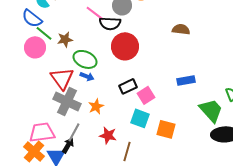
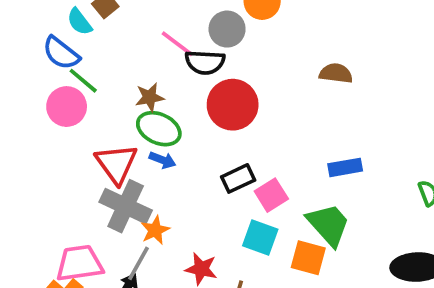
brown star: (65, 39) -> (150, 97), moved
orange star: (96, 106) -> (155, 230), moved
green trapezoid: (211, 110) -> (329, 225), moved

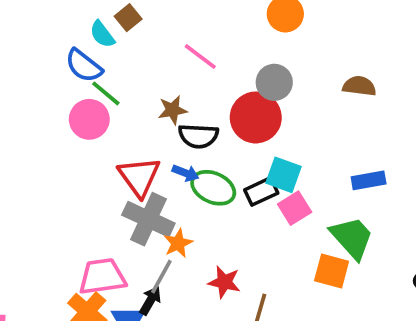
gray circle: (227, 29) -> (274, 82), moved
black semicircle: (205, 62) -> (198, 136), moved
green ellipse: (159, 129) -> (213, 188), moved
cyan square: (260, 237) -> (283, 175), moved

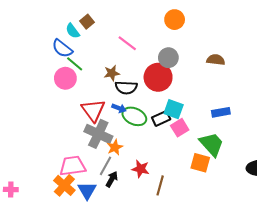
black arrow: (150, 301) -> (112, 179), moved

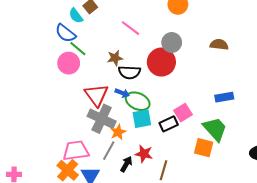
cyan square: (174, 109) -> (142, 119), moved, turned -30
black rectangle: (161, 118) -> (169, 124), moved
black arrow: (112, 179) -> (126, 164), moved

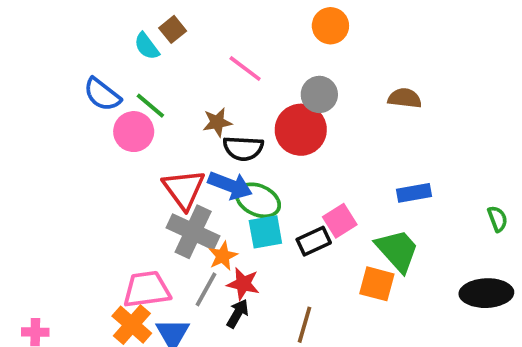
blue semicircle: (66, 33) -> (102, 94), moved
blue arrow: (122, 93) -> (230, 185), size x1.6
red star: (144, 154) -> (243, 284), moved

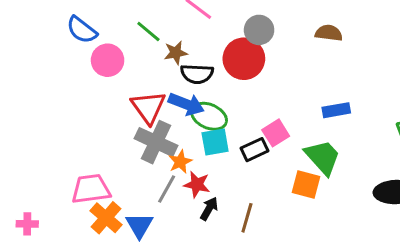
green line: (150, 106) -> (148, 31), moved
pink trapezoid: (147, 289) -> (91, 189), moved
black arrow: (238, 314) -> (209, 209), moved

